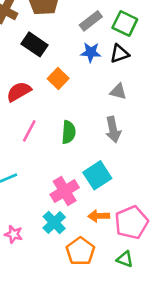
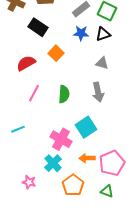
pink cross: (65, 191) -> (61, 139), turned -30
pink star: (14, 234) -> (29, 182), moved

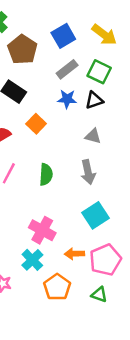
cyan square: (86, 127) -> (95, 215), moved

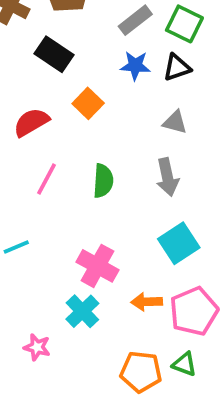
orange pentagon: (57, 287) -> (141, 372), moved, turned -30

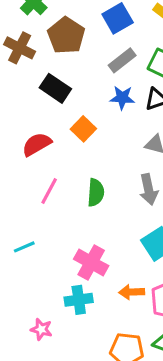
cyan cross: (82, 311) -> (79, 300), turned 36

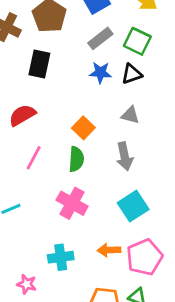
black rectangle: (55, 88) -> (39, 64), turned 68
orange square: (83, 129) -> (83, 128), moved
pink cross: (91, 262) -> (72, 203), moved

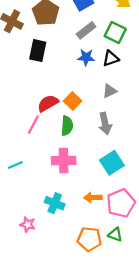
red semicircle: (22, 115) -> (48, 103), moved
gray triangle: (130, 115) -> (110, 91), turned -40
pink cross: (72, 203) -> (64, 160), turned -30
cyan cross: (61, 257) -> (55, 203), turned 30

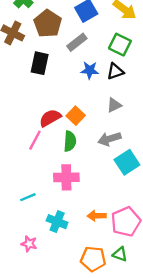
gray rectangle: (86, 30) -> (77, 42), moved
gray arrow: (105, 123) -> (109, 139), turned 85
cyan square: (112, 163) -> (127, 162), moved
cyan line: (15, 165) -> (28, 197), moved

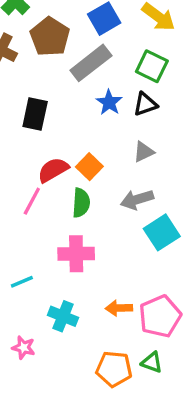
gray rectangle: (77, 42) -> (91, 63), size x1.4
black rectangle: (40, 63) -> (35, 114), moved
blue star: (90, 70) -> (109, 102), turned 30

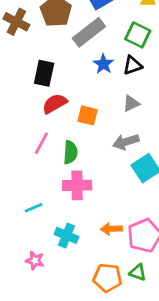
orange square: (89, 167) -> (88, 115), turned -30
red semicircle: (53, 170) -> (55, 104), moved
green semicircle: (81, 203) -> (70, 152), moved

